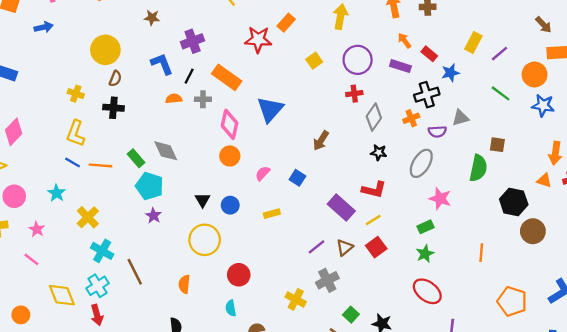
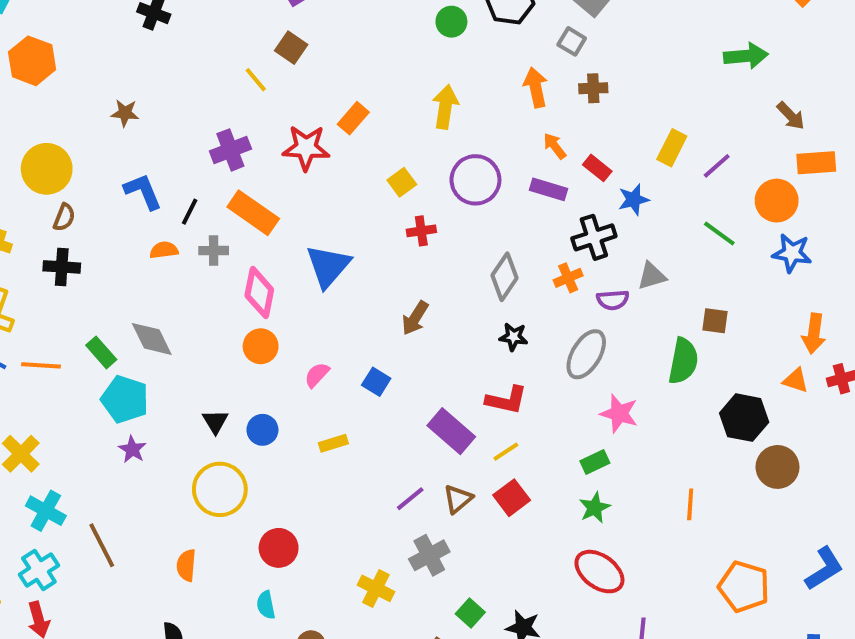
purple cross: (193, 41) -> (230, 150), moved
red cross: (354, 94) -> (421, 231), moved

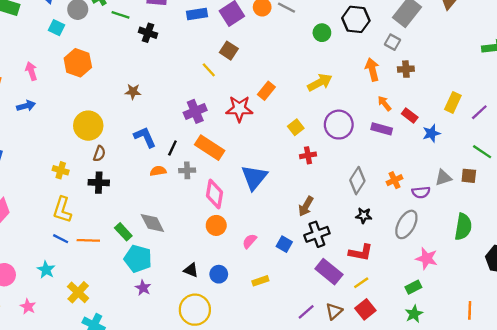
yellow arrow: (445, 107) -> (320, 82), turned 55
black cross: (594, 237) -> (317, 234), moved
brown square: (715, 321) -> (469, 176), moved
black triangle: (215, 422) -> (191, 270), turned -35

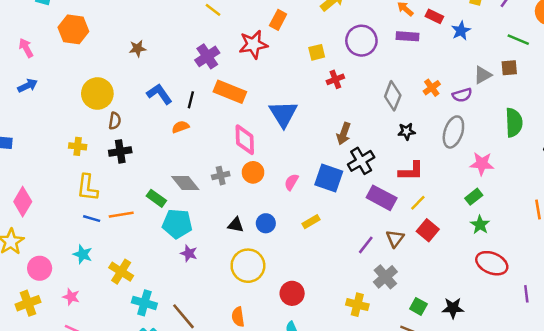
yellow square: (296, 127) -> (317, 52), turned 35
gray cross: (187, 170) -> (221, 176), moved
blue square: (284, 244) -> (329, 178), size x1.6

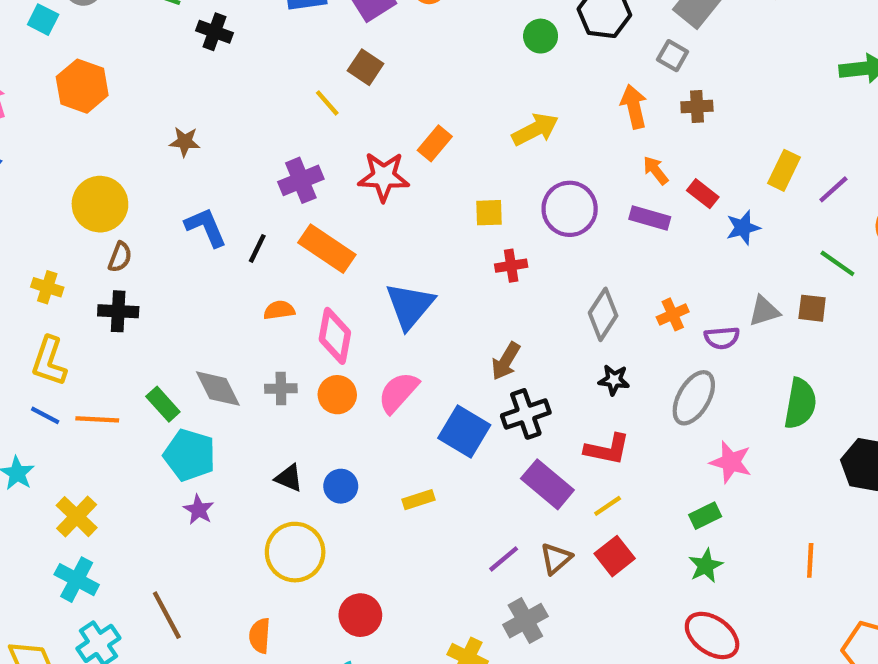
orange semicircle: (180, 127) -> (279, 310), moved
pink semicircle: (291, 182) -> (398, 392), moved, size x1.5
cyan cross: (144, 303) -> (77, 580), moved

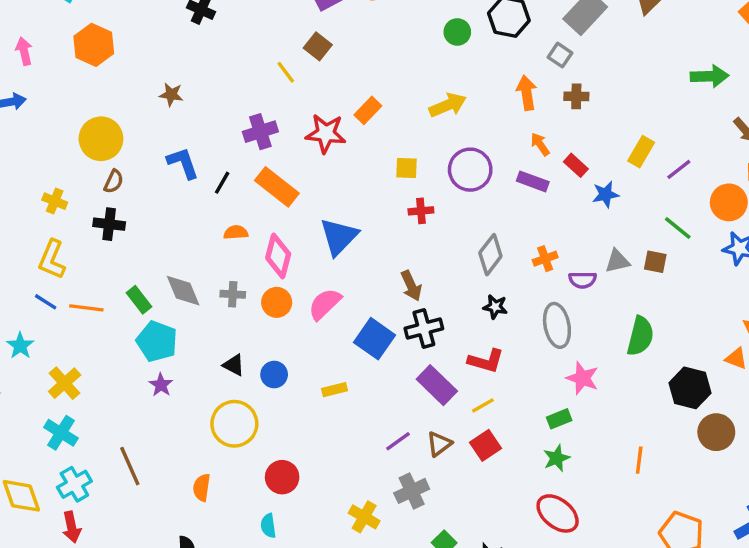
brown arrow: (506, 361) -> (411, 286), turned -60
gray ellipse: (694, 398) -> (557, 325), turned -45

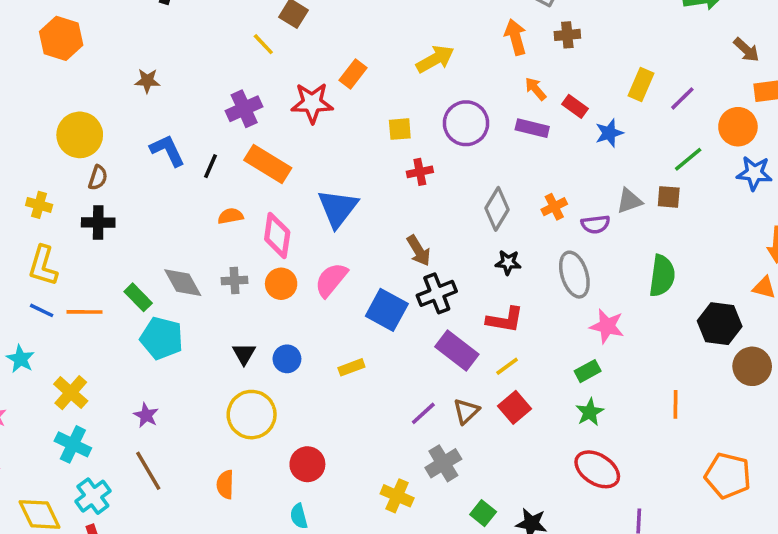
green line: (678, 228) -> (688, 159), turned -72
black triangle: (234, 365) -> (244, 354), turned 40
purple star: (161, 385) -> (146, 415), moved

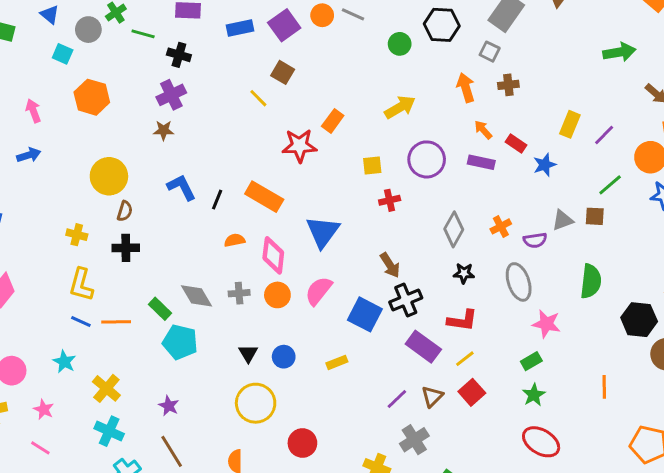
purple cross: (244, 109) -> (171, 95), moved

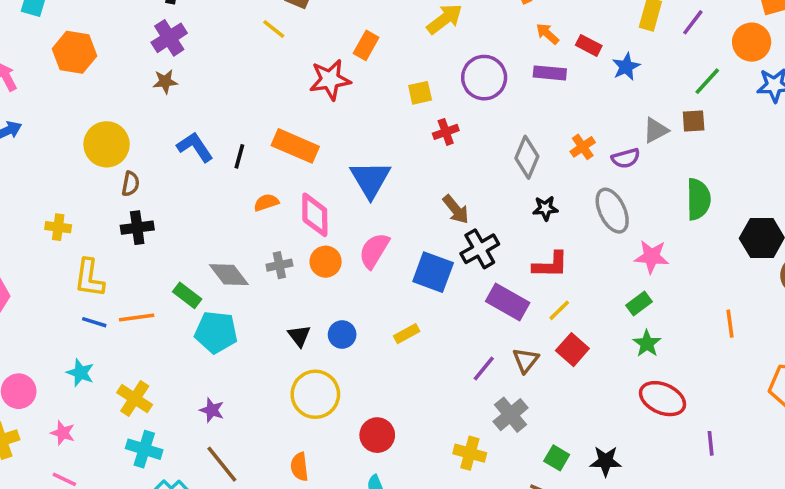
yellow cross: (77, 235) -> (58, 227), moved

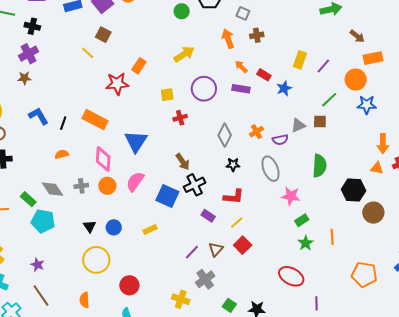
orange semicircle: (266, 202) -> (62, 154), moved
purple rectangle: (508, 302) -> (208, 216), size x0.6
green rectangle: (639, 303) -> (302, 220), moved
green star: (647, 344) -> (306, 243), moved

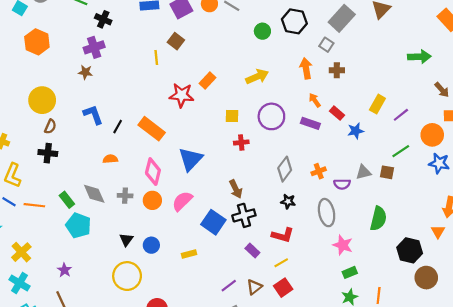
yellow line: (88, 53) -> (156, 57), turned 32
orange triangle: (377, 168) -> (438, 232), turned 40

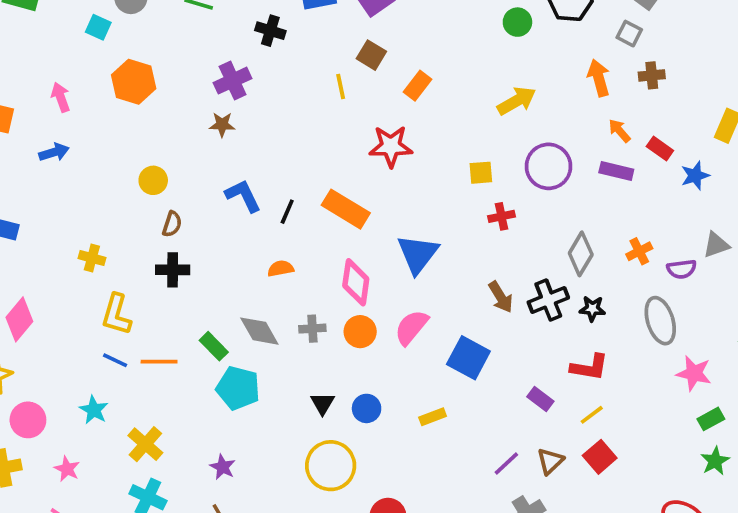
black cross: (103, 19) -> (270, 31), moved
orange rectangle: (208, 80) -> (418, 86), moved
yellow circle: (42, 100) -> (153, 180), size x0.6
black cross: (244, 215) -> (548, 300), moved

